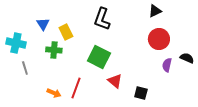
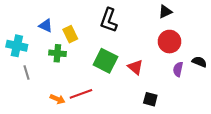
blue triangle: (43, 24) -> (46, 26), turned -32
red triangle: (115, 81) -> (135, 67), moved
red line: (76, 88) -> (81, 94), turned 50

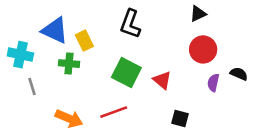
blue triangle: (46, 26) -> (55, 30), size x1.6
red line: (81, 94) -> (114, 112), moved
orange arrow: (57, 99) -> (69, 118), size x1.5

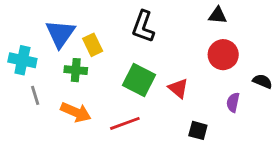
black triangle: (198, 14) -> (218, 15), turned 30
blue triangle: (55, 30) -> (60, 34), turned 40
purple semicircle: (213, 83) -> (233, 102), moved
orange arrow: (69, 118) -> (76, 112), moved

